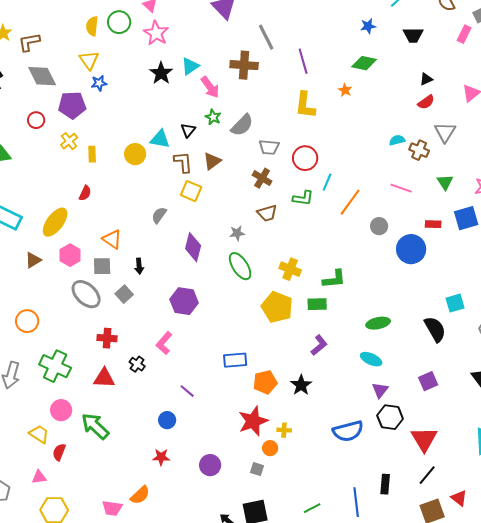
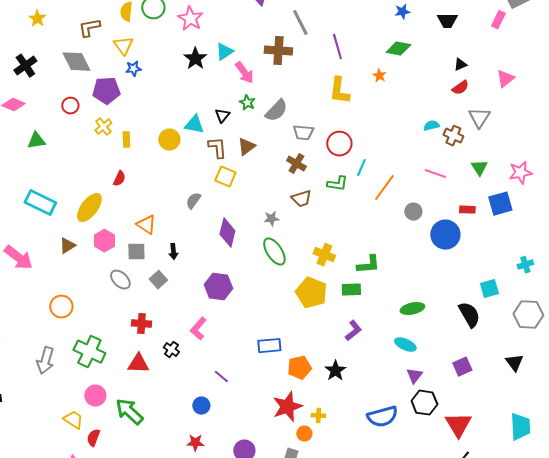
brown L-shape: (29, 42) -> (89, 28), moved
gray ellipse: (86, 294) -> (120, 280), size x0.7

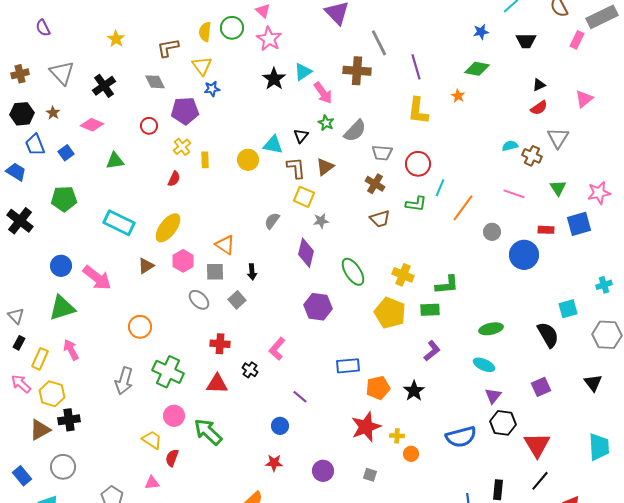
gray diamond: (76, 62) -> (155, 82), size x0.7
red semicircle: (119, 179) -> (174, 179), moved
gray star: (271, 219) -> (321, 221), moved
purple hexagon: (218, 287) -> (318, 307), moved
orange circle: (304, 434) -> (411, 454), moved

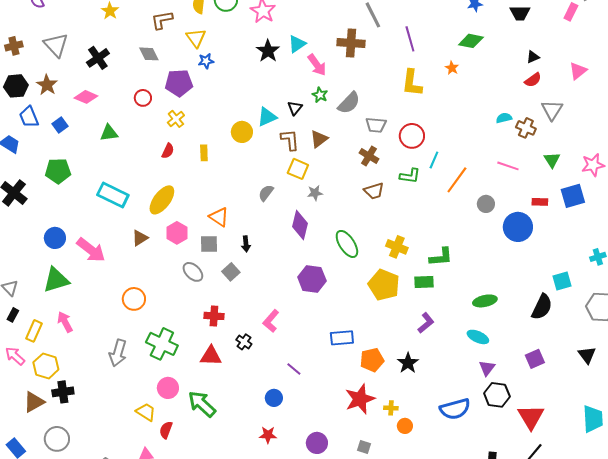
brown star: (53, 113) -> (47, 85), size x1.5
cyan triangle: (273, 145) -> (267, 117), turned -35
yellow rectangle: (205, 160) -> (204, 153), moved
black semicircle: (548, 335) -> (542, 307), turned 56

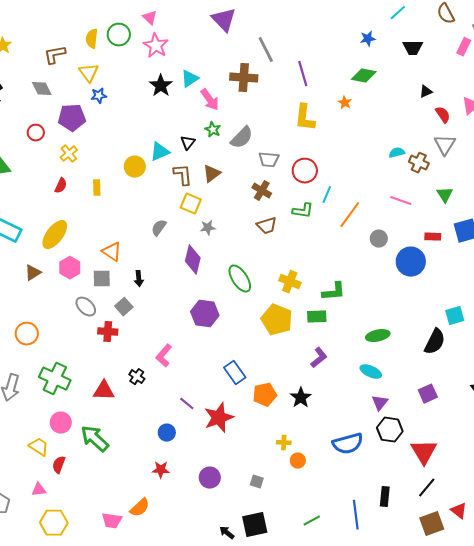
red semicircle: (533, 80) -> (443, 115), moved, turned -90
red cross: (214, 316) -> (108, 332), moved
blue rectangle: (342, 338) -> (235, 373), turned 60
red star: (360, 399) -> (219, 418), moved

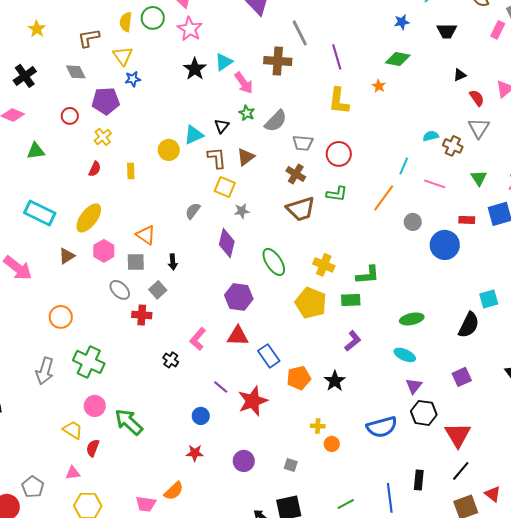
cyan line: (327, 195) -> (404, 166), moved
brown trapezoid: (267, 226) -> (301, 209), size x1.4
red triangle: (104, 391) -> (238, 336), moved

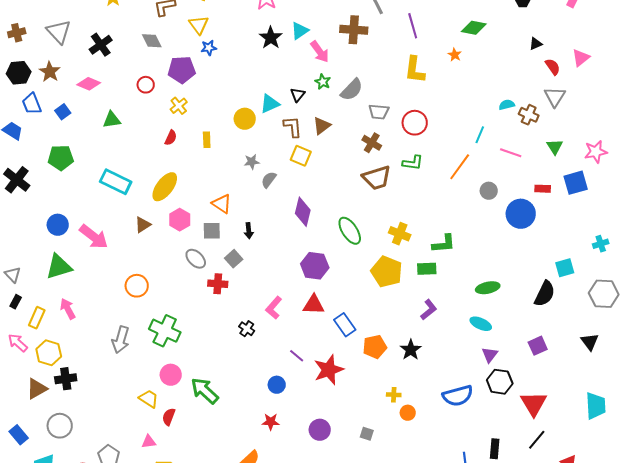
gray star: (242, 211) -> (252, 162), moved

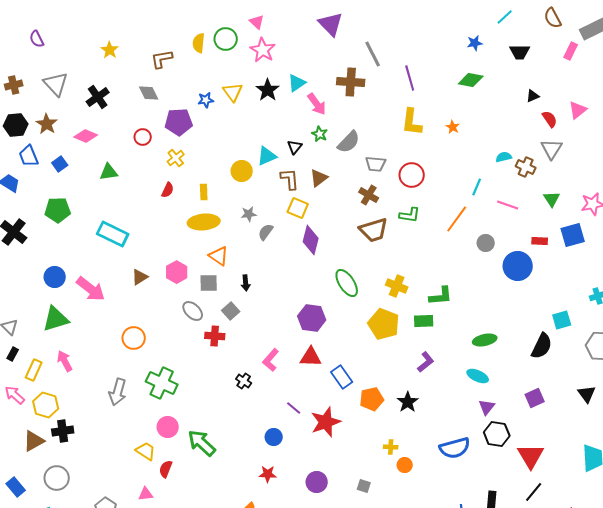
yellow triangle: (199, 25) -> (233, 92), moved
orange star: (455, 55) -> (453, 127), moved
yellow ellipse: (165, 187) -> (204, 222), moved, turned 48
purple diamond: (303, 212) -> (311, 240), moved

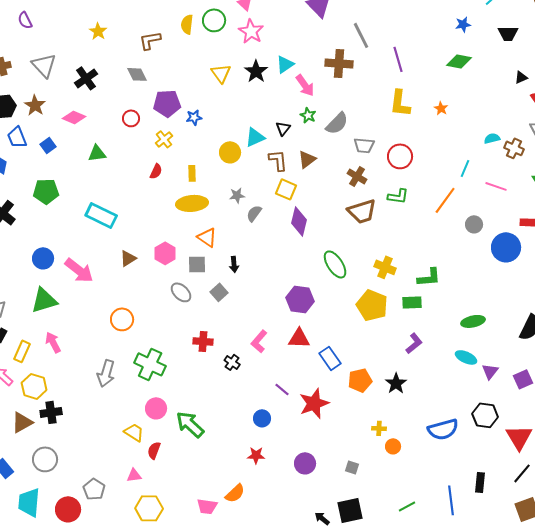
blue star: (206, 100) -> (194, 117), moved
red cross: (215, 336) -> (203, 341), moved
purple triangle: (487, 407) -> (490, 371), moved

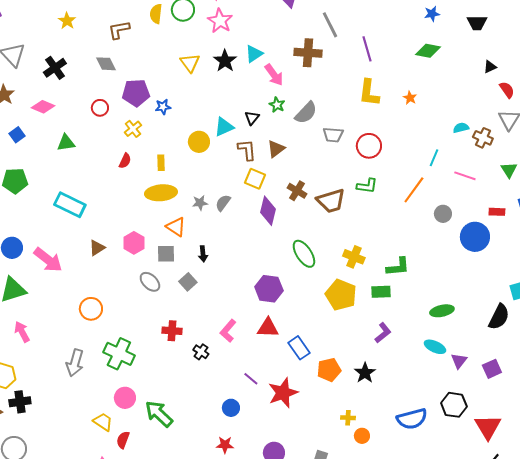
brown cross: (357, 176) -> (297, 191), moved
gray star: (237, 195) -> (200, 203), moved

